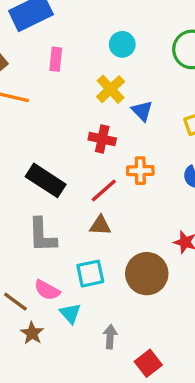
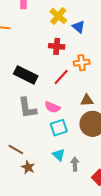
brown triangle: (100, 225) -> (87, 100), moved
pink semicircle: (47, 290) -> (52, 107), moved
cyan triangle: (70, 313) -> (59, 155), moved

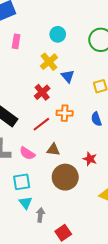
red cross: (57, 46) -> (42, 92), turned 35
brown triangle: (87, 100) -> (53, 150), moved
cyan square: (59, 128) -> (22, 182), moved

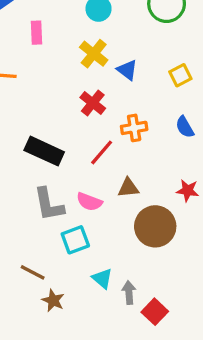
cyan square: (22, 182) -> (75, 240), moved
red square: (63, 233) -> (155, 312), moved

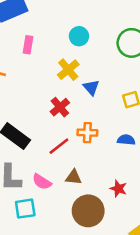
blue semicircle: (185, 127) -> (126, 140), turned 114

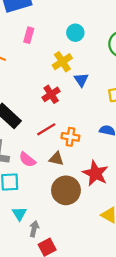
orange cross: (87, 133) -> (70, 137), moved
red star: (118, 189) -> (95, 173), size x1.6

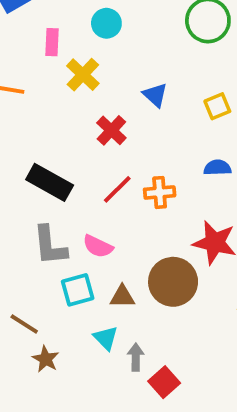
cyan circle: (75, 33) -> (106, 23), moved
yellow cross: (62, 62) -> (83, 75), moved
brown triangle: (56, 159) -> (122, 297), moved

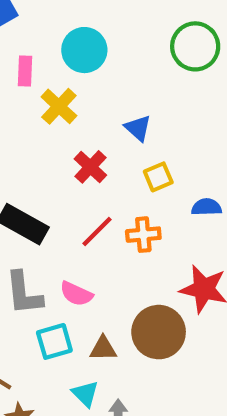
cyan circle: (106, 23) -> (84, 50), size x1.4
yellow square: (217, 106) -> (158, 177), moved

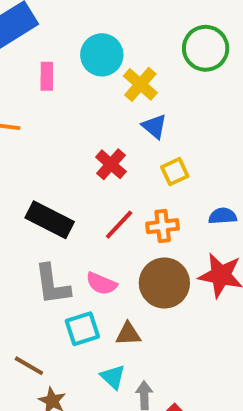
yellow cross: (59, 106) -> (140, 84), moved
blue semicircle: (206, 207) -> (223, 216), moved
brown circle: (159, 332) -> (164, 283), moved

